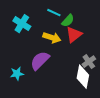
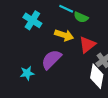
green semicircle: (68, 21) -> (81, 17), turned 72
red triangle: (74, 35) -> (87, 45), moved

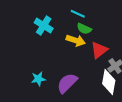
green semicircle: (81, 17) -> (84, 29), moved
purple semicircle: (51, 59) -> (67, 83), moved

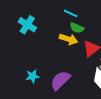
cyan cross: (44, 26) -> (27, 25), moved

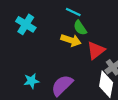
green semicircle: (77, 28) -> (80, 28), turned 32

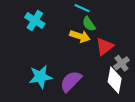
cyan star: (31, 81) -> (40, 77), size x1.5

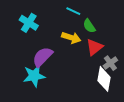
green semicircle: (89, 24) -> (89, 26), moved
purple semicircle: (71, 81) -> (43, 57), moved

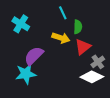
cyan line: (73, 11) -> (63, 13), turned 40
green semicircle: (89, 26) -> (78, 27), turned -144
white diamond: (104, 79) -> (92, 77), turned -75

